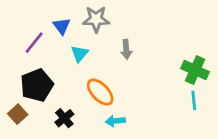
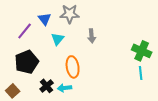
orange ellipse: (100, 92) -> (73, 67), turned 35
brown square: (18, 114) -> (13, 91), moved
cyan arrow: (115, 121) -> (65, 88), moved

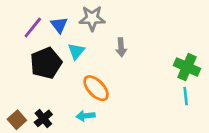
purple line: (25, 31) -> (33, 28), moved
black pentagon: (27, 62) -> (46, 63), moved
orange ellipse: (73, 67) -> (96, 88), turned -35
black cross: (47, 86) -> (43, 118), moved

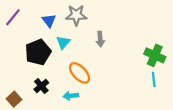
purple line: (33, 28) -> (13, 17), moved
black cross: (43, 118) -> (41, 86), moved

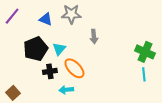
blue triangle: (49, 21) -> (46, 19), turned -32
cyan triangle: (63, 42) -> (59, 49), moved
black cross: (41, 86) -> (50, 71), moved, turned 32

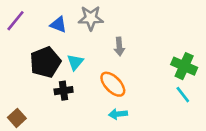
orange ellipse: (74, 68) -> (113, 84), moved
cyan line: (144, 74) -> (183, 95), turned -32
cyan arrow: (66, 90) -> (118, 114), moved

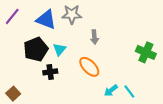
blue triangle: (58, 25) -> (46, 20), size x1.5
cyan line: (183, 95) -> (129, 91), moved
cyan arrow: (118, 114) -> (111, 90), moved, turned -32

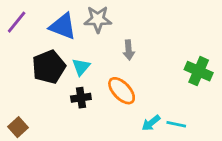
black cross: (50, 72) -> (81, 98), moved
cyan line: (129, 91) -> (176, 124), turned -40

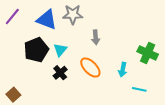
black cross: (81, 98) -> (60, 73), turned -32
cyan arrow: (151, 123) -> (123, 70), moved, turned -40
cyan line: (176, 124) -> (139, 89), moved

